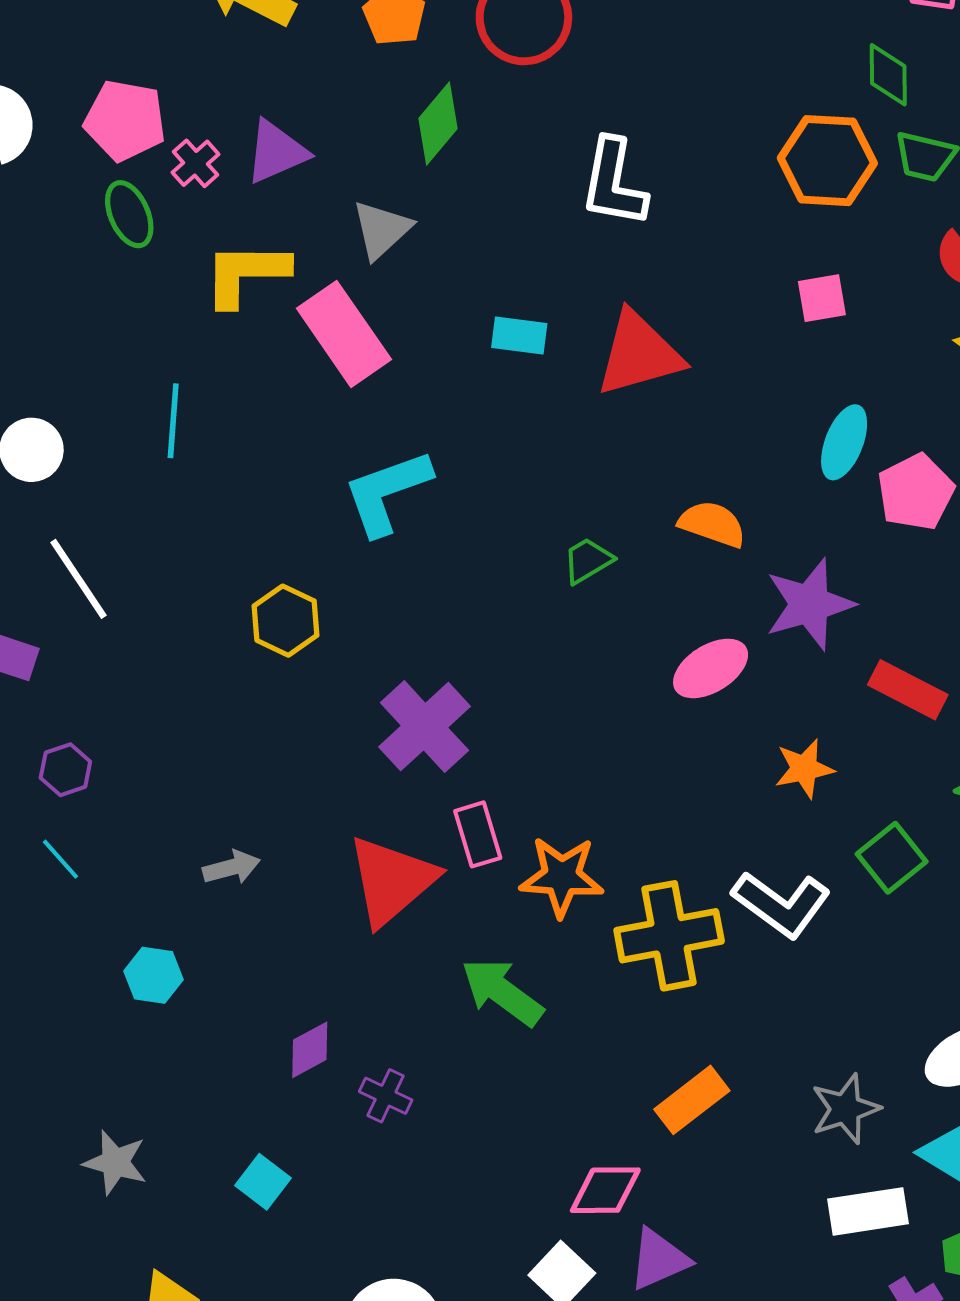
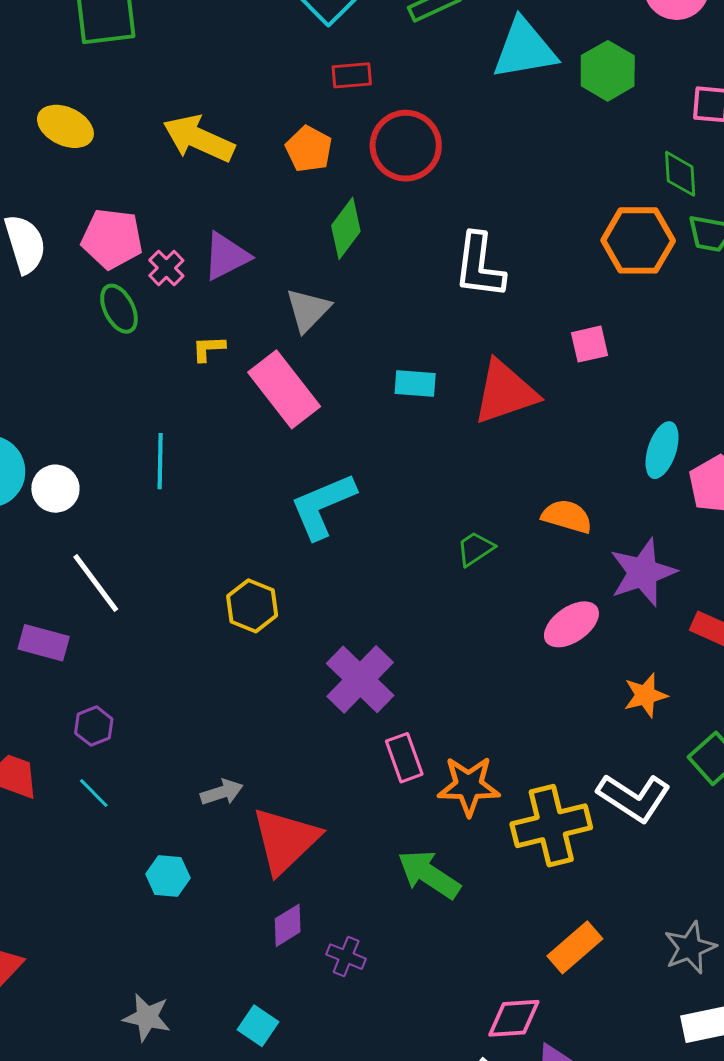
yellow L-shape: (246, 274) -> (209, 348), size x0.5
pink square: (822, 298) -> (590, 344), moved
red triangle: (392, 880) -> (285, 840), moved

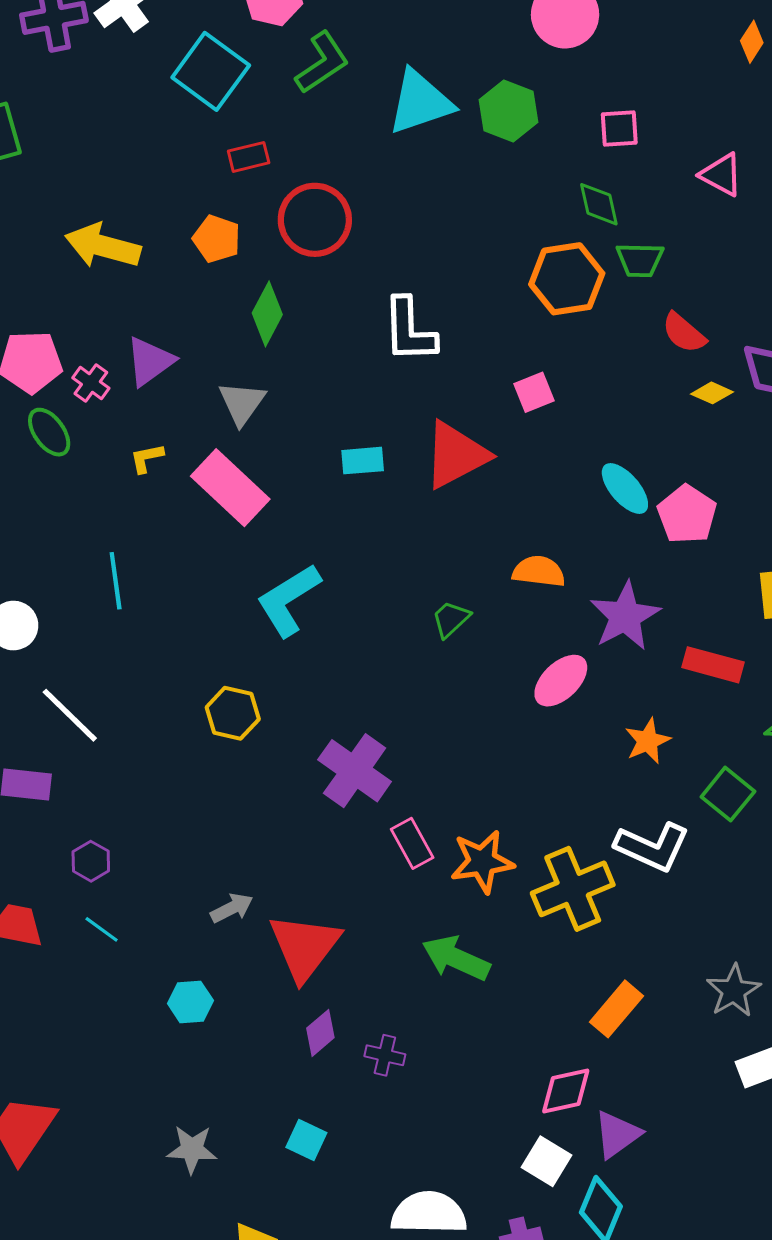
cyan ellipse: (662, 450) -> (625, 489), turned -50

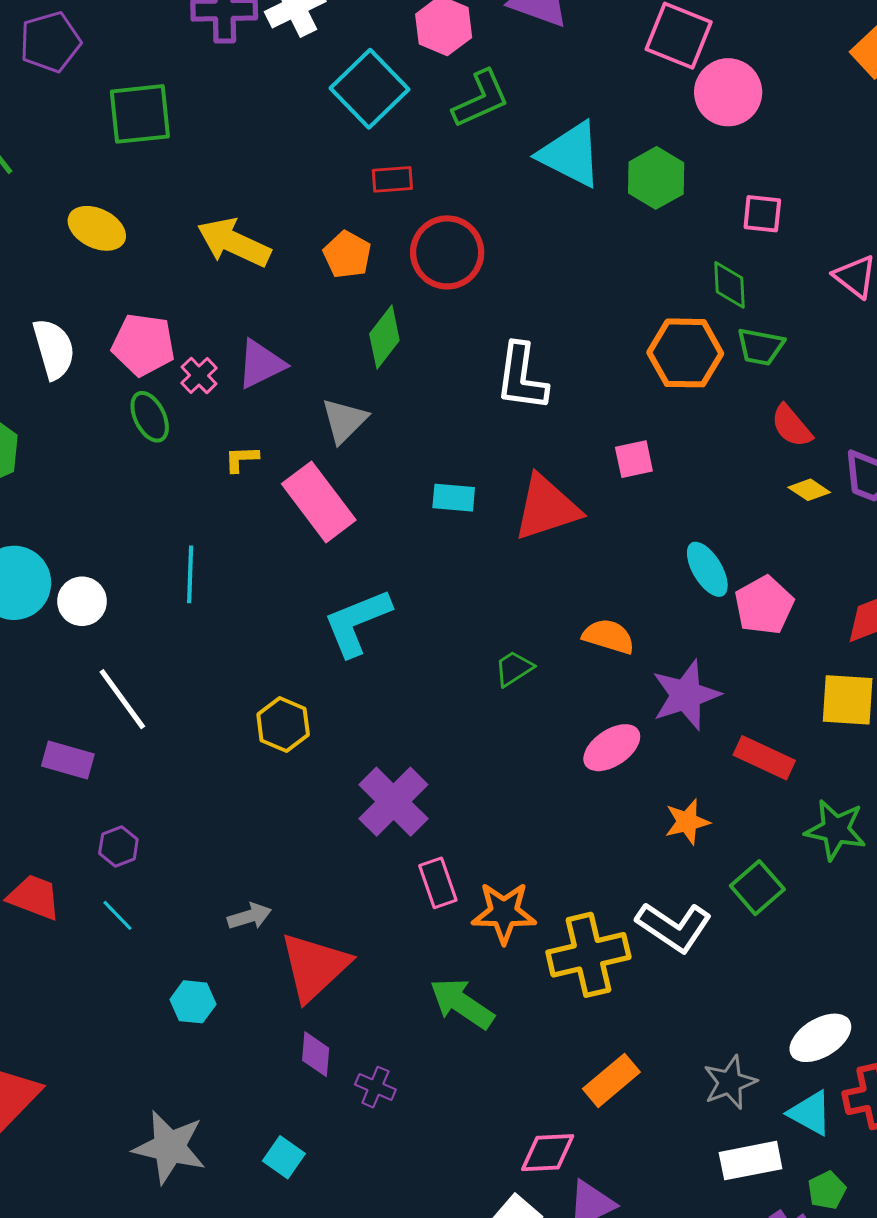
cyan triangle: (420, 102) -> (571, 154), turned 36
purple diamond: (320, 1033) -> (316, 1054), turned -54
gray star: (192, 1149) -> (169, 1147), size x1.5

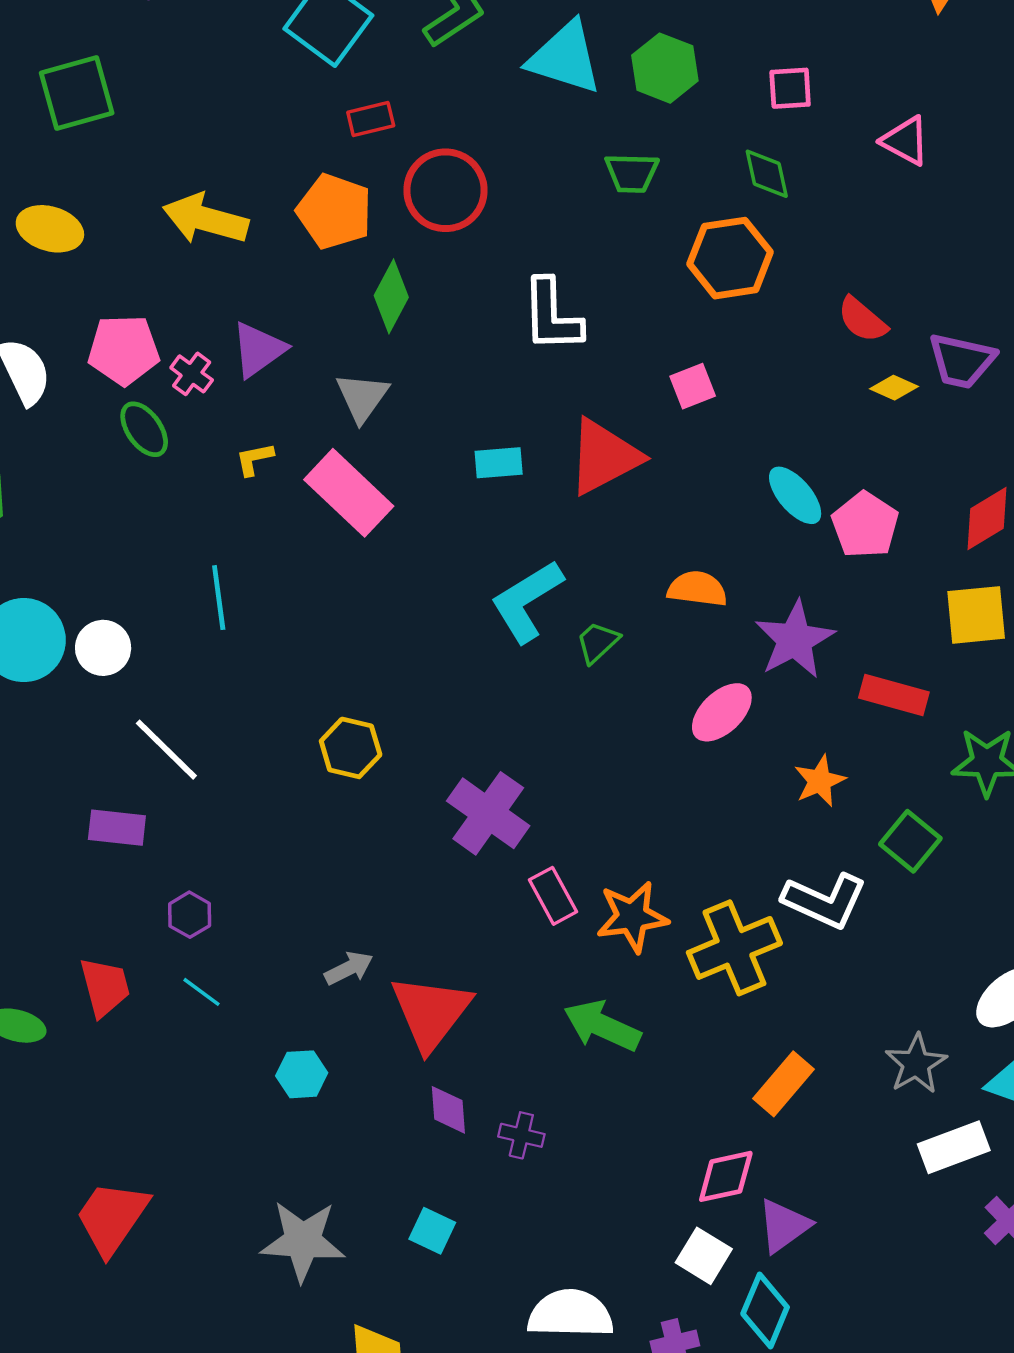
orange pentagon: (347, 255) -> (334, 211), size x1.4
green trapezoid: (760, 347) -> (632, 173), moved
cyan L-shape: (357, 622) -> (527, 601), moved
red trapezoid: (34, 897) -> (105, 987), turned 64

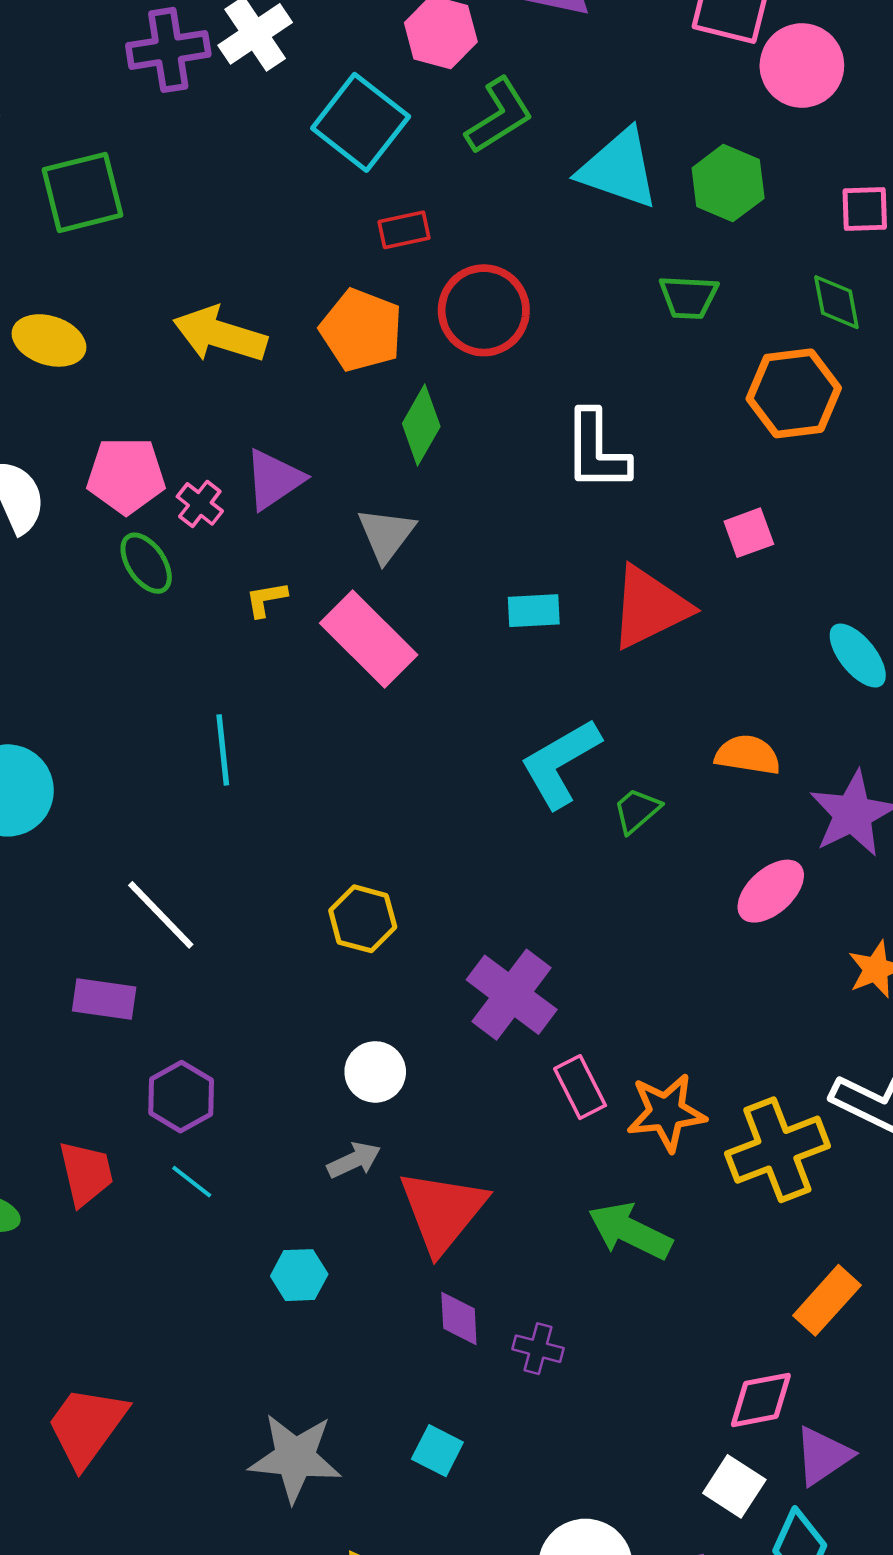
white circle: (103, 648) -> (375, 1072), moved
purple hexagon: (190, 915) -> (181, 1097), size x1.4

